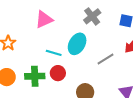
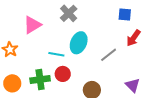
gray cross: (92, 16) -> (69, 13), moved
pink triangle: (44, 19) -> (32, 25), moved

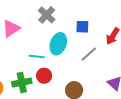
blue square: (125, 15) -> (82, 27), moved

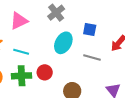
gray line: (89, 54) -> (92, 58), turned 48
cyan line: (37, 56) -> (21, 52), moved

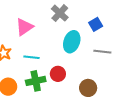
blue square: (90, 29) -> (96, 24), turned -32

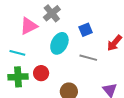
pink triangle: (24, 27) -> (29, 26), moved

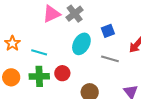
pink triangle: (29, 26) -> (52, 14), moved

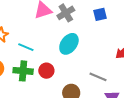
blue square: (108, 31) -> (100, 14), moved
gray line: (110, 59) -> (98, 77), moved

